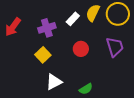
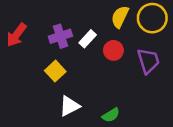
white rectangle: (73, 19) -> (88, 39), moved
red circle: (81, 49) -> (113, 50), moved

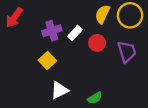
red arrow: (16, 35) -> (14, 18), moved

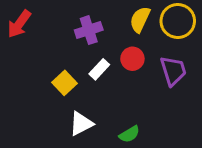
purple cross: (52, 31) -> (89, 30), moved
white rectangle: (75, 33) -> (99, 69), moved

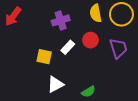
yellow semicircle: (140, 19) -> (96, 13), turned -36
yellow square: (65, 83) -> (44, 57), turned -35

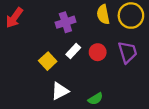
red circle: (90, 40) -> (98, 52), moved
yellow square: (44, 57) -> (48, 61), turned 35

